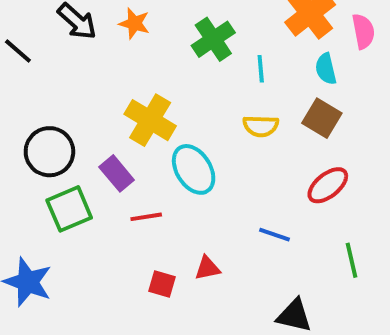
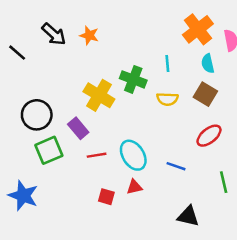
green cross: (213, 39) -> (133, 79), moved, turned -35
cyan ellipse: (194, 169) -> (133, 155), moved

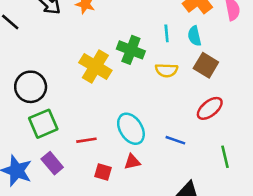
cyan semicircle: (208, 64) -> (194, 36), moved
purple rectangle: (78, 128) -> (52, 163), moved
red line: (97, 155) -> (86, 140), moved

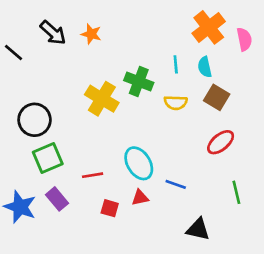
blue line: (175, 140) -> (176, 184), moved

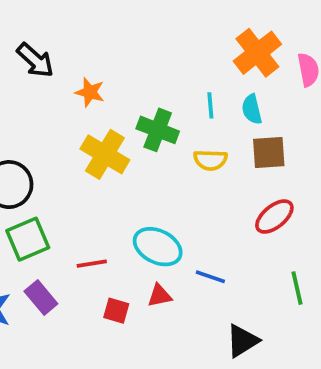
orange star: (91, 34) -> (90, 92), moved
brown square: (217, 97) -> (269, 153), turned -35
cyan ellipse: (139, 163) -> (158, 247), turned -32
black triangle: (198, 229) -> (242, 341), turned -45

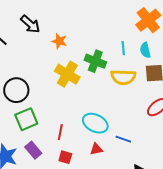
yellow semicircle: (210, 160) -> (123, 77), size x1.4
red line: (92, 264) -> (60, 132), turned -70
red square: (116, 311) -> (65, 157), moved

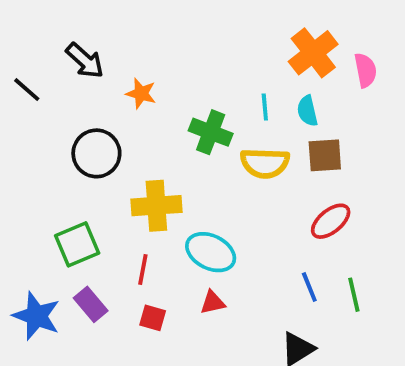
yellow cross: (67, 74) -> (156, 206), moved, turned -35
black circle: (16, 90) -> (96, 153), moved
blue line: (123, 139) -> (309, 287), moved, turned 49

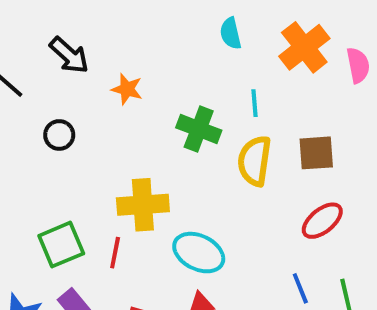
cyan semicircle: (307, 111) -> (231, 33), moved
black circle: (96, 153) -> (59, 135), moved, size x0.6
yellow semicircle: (265, 163) -> (255, 161), turned 96
red line: (143, 270) -> (115, 253), moved

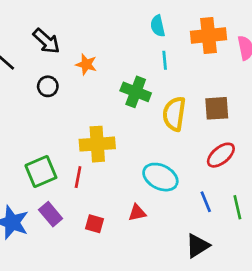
orange cross: (304, 47) -> (209, 36), turned 32
cyan line: (255, 103) -> (165, 60), moved
black circle: (59, 135) -> (48, 86), moved
cyan ellipse: (199, 253) -> (160, 177), moved

